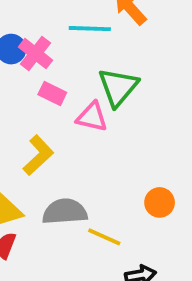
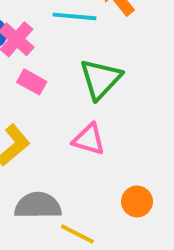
pink triangle: (92, 117) -> (89, 139), moved

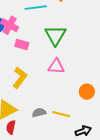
gray semicircle: (38, 206) -> (39, 113), moved, size x0.6

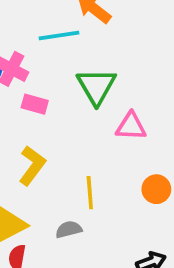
pink triangle: (56, 66) -> (131, 126), moved
yellow line: (61, 114) -> (90, 193), moved, turned 72

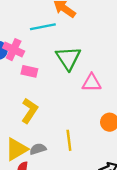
yellow line: (90, 193) -> (69, 140), moved
gray semicircle: (69, 229) -> (38, 149), moved

